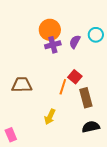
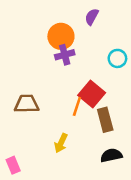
cyan circle: (96, 35) -> (117, 58), moved
purple semicircle: (75, 42) -> (92, 17), moved
red square: (75, 77) -> (92, 94), size x1.5

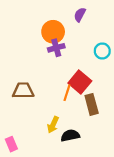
black semicircle: (111, 155) -> (70, 135), moved

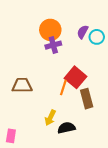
purple semicircle: (80, 15) -> (83, 32), moved
cyan circle: (102, 51) -> (97, 37), moved
pink rectangle: (11, 144) -> (11, 136), turned 32

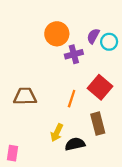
purple cross: (53, 45) -> (74, 54), moved
red square: (76, 77) -> (100, 87), moved
brown rectangle: (87, 99) -> (98, 124), moved

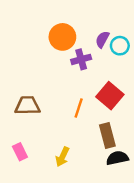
yellow arrow: (57, 133) -> (62, 157), moved
black semicircle: (75, 144) -> (117, 158), moved
pink rectangle: (12, 153) -> (20, 152), moved, turned -35

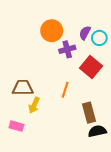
red square: (110, 96) -> (91, 67), moved
pink rectangle: (20, 152) -> (16, 126), turned -48
yellow arrow: (62, 157) -> (34, 105), moved

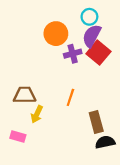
purple semicircle: (85, 33) -> (92, 36), size x1.5
cyan circle: (99, 38) -> (89, 17), moved
red square: (91, 67) -> (98, 53), moved

